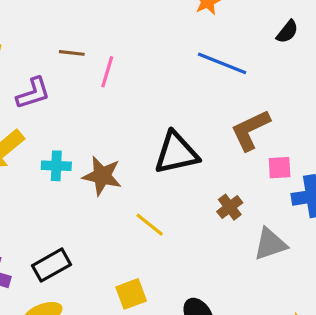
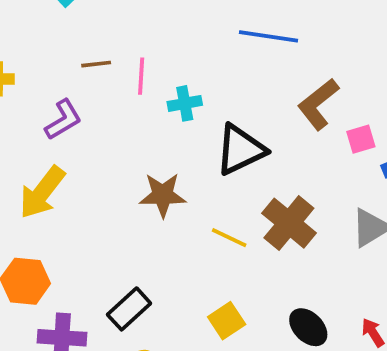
cyan cross: (56, 166) -> (185, 103), moved
brown cross: (230, 207) -> (289, 223), moved, size x1.8

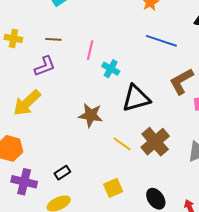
brown line: (96, 64) -> (53, 39), moved
cyan cross: (185, 103) -> (111, 69), turned 30
black rectangle: (129, 309) -> (62, 173), size x0.7

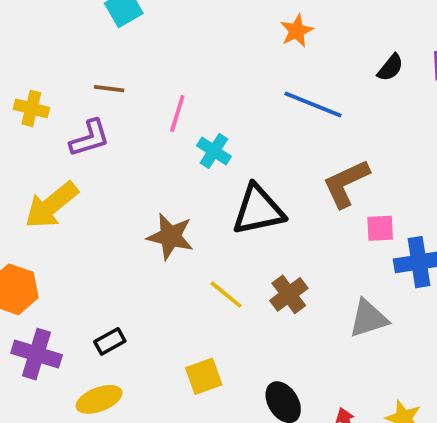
yellow cross: (13, 38) -> (31, 108), moved
brown cross: (155, 142) -> (289, 294), size x0.7

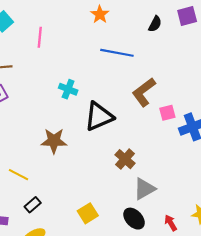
pink line: (177, 114) -> (40, 37), moved
yellow line: (226, 295) -> (19, 175), moved
gray triangle: (368, 318) -> (144, 189), moved

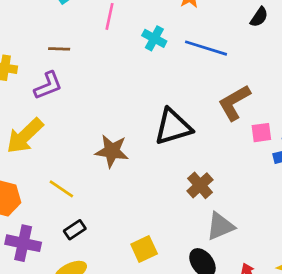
cyan cross: (68, 89) -> (154, 38), moved

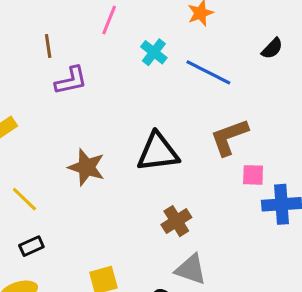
brown line: (59, 49) -> (48, 46), turned 70
purple L-shape: (48, 86) -> (71, 81), moved
gray triangle: (220, 226) -> (191, 269), turned 32

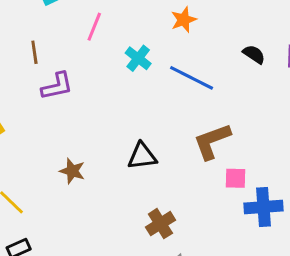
black semicircle: (272, 48) -> (254, 54), turned -100
black triangle: (158, 152) -> (142, 156), size x0.7
brown star: (86, 167) -> (72, 171), size x0.7

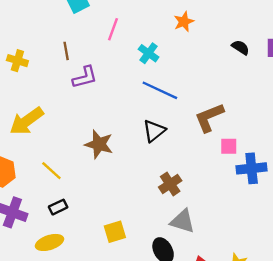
blue line: (192, 78) -> (160, 90), moved
black triangle: (142, 156) -> (154, 131), turned -30
brown star: (72, 171) -> (99, 144), size x1.4

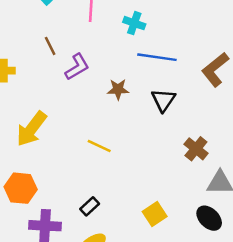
brown star: (99, 144) -> (118, 89), moved, size x0.7
yellow line: (51, 171) -> (99, 146), moved

